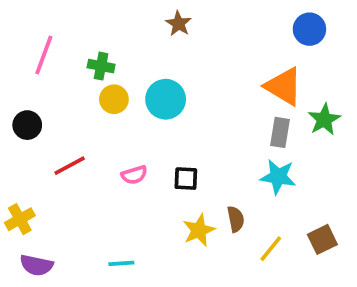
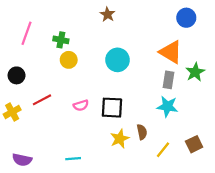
cyan circle: (166, 99) -> (117, 60), moved
black square: (186, 179) -> (112, 108), size x1.5
yellow cross: (20, 219) -> (12, 112), moved

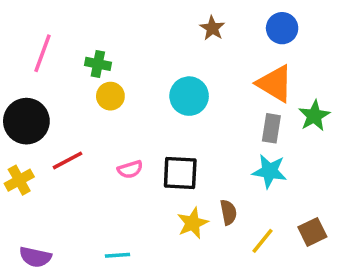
brown star: (108, 14) -> (212, 28), moved
blue circle: (186, 18) -> (282, 28), moved
black circle: (17, 75) -> (26, 121), size x1.6

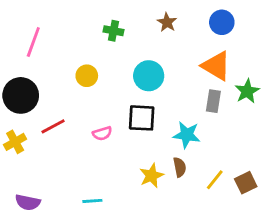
green cross: (98, 64) -> (113, 31), moved
cyan star: (270, 171) -> (187, 135), moved
black square: (180, 173) -> (142, 118), moved
yellow line: (262, 241) -> (215, 180), moved

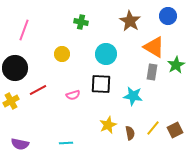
brown star: (167, 22) -> (130, 21), moved, size x1.5
blue circle: (222, 22) -> (168, 16), moved
brown semicircle: (180, 167) -> (130, 133), moved

